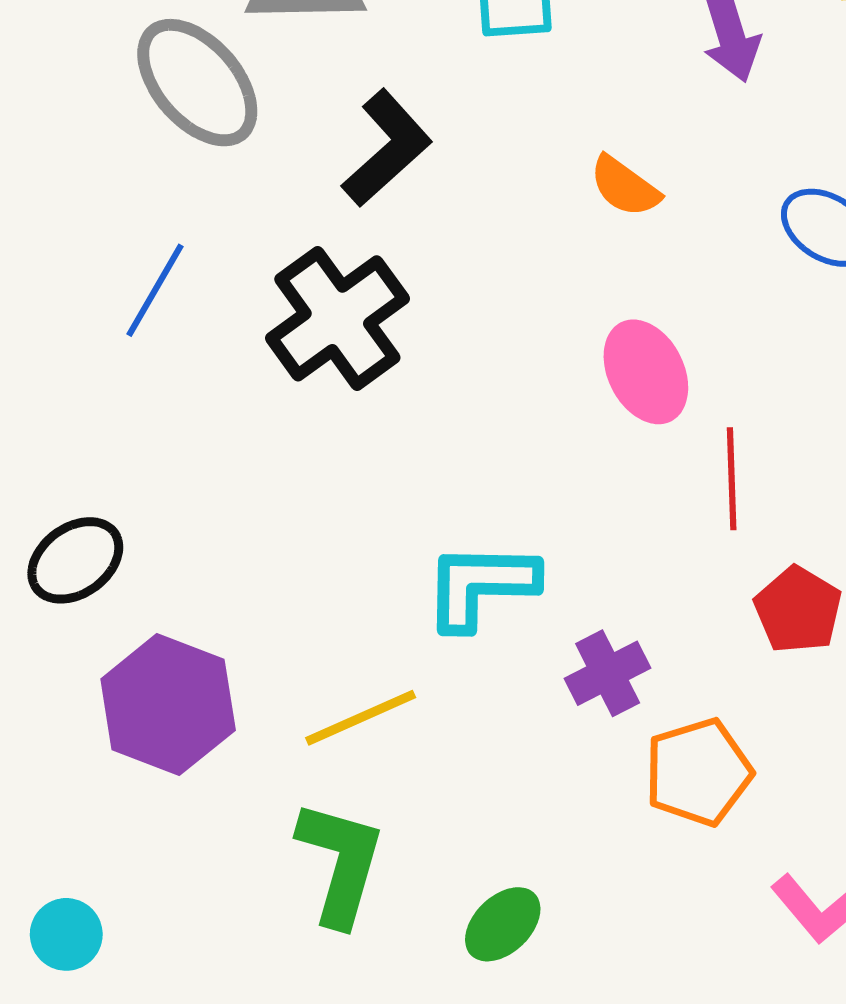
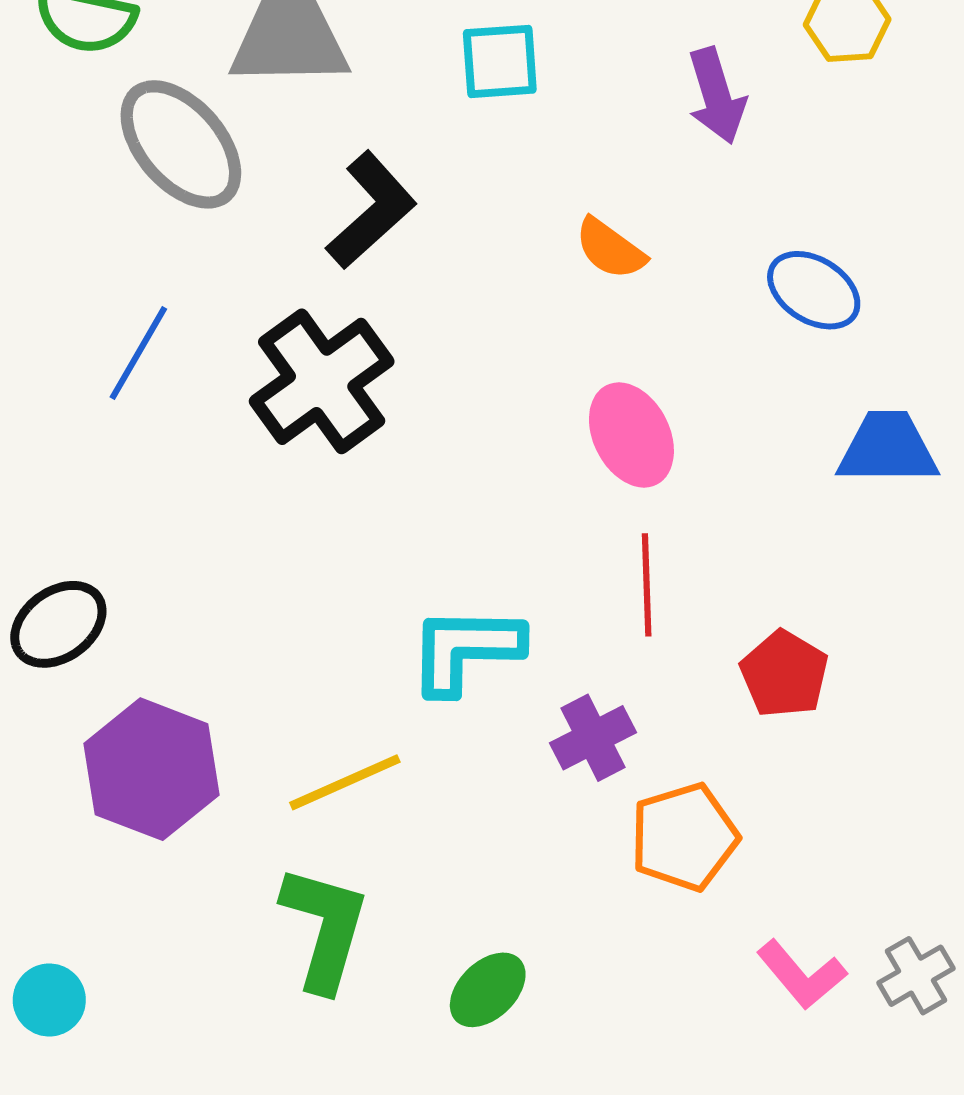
red line: (732, 479) -> (647, 585), moved

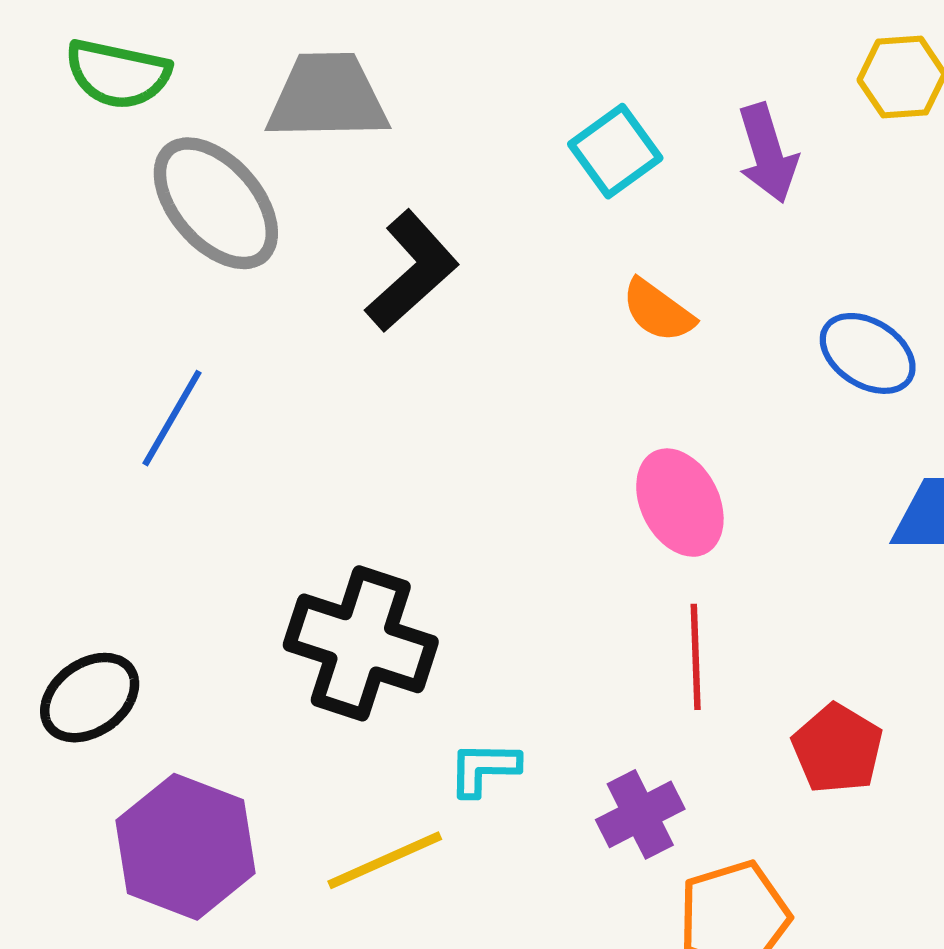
cyan square: (500, 61) -> (615, 151), moved, turned -32
black cross: (322, 381) -> (361, 643), moved, turned -36
cyan L-shape: (465, 650) -> (484, 768), moved, size x0.6

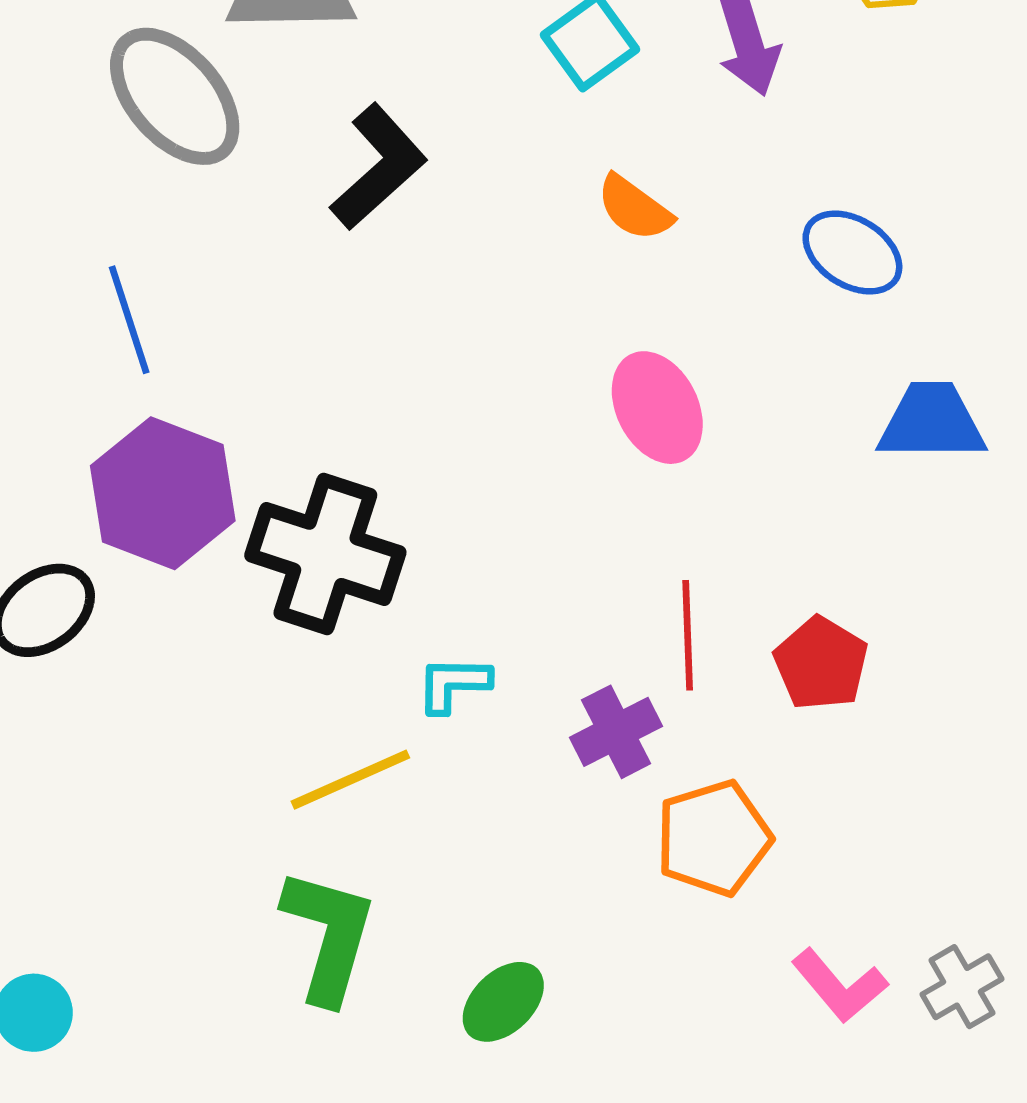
blue line: (172, 418) -> (129, 320), turned -48
red line: (696, 657) -> (688, 635), moved
purple hexagon: (186, 847) -> (163, 493), moved

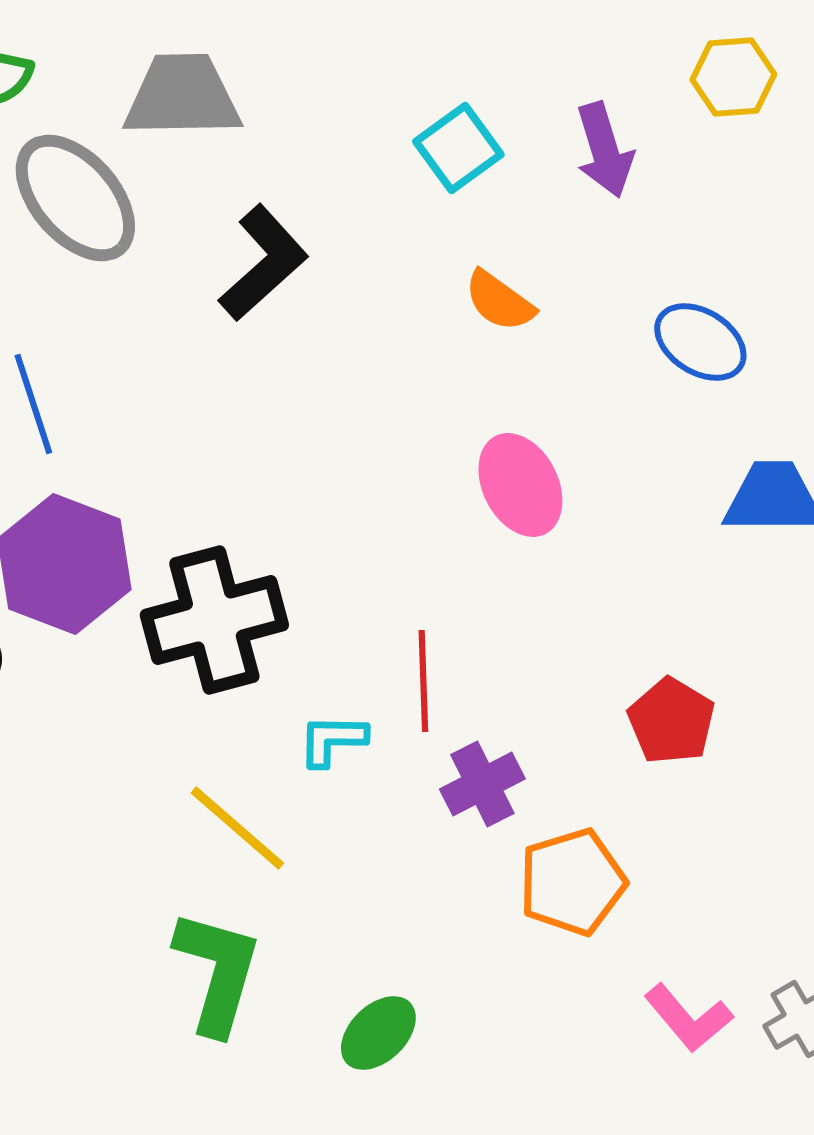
black cross: (325, 554) -> (214, 620), turned -33
red line: (688, 635) -> (423, 681), moved
yellow line: (350, 780) -> (237, 828), turned 65

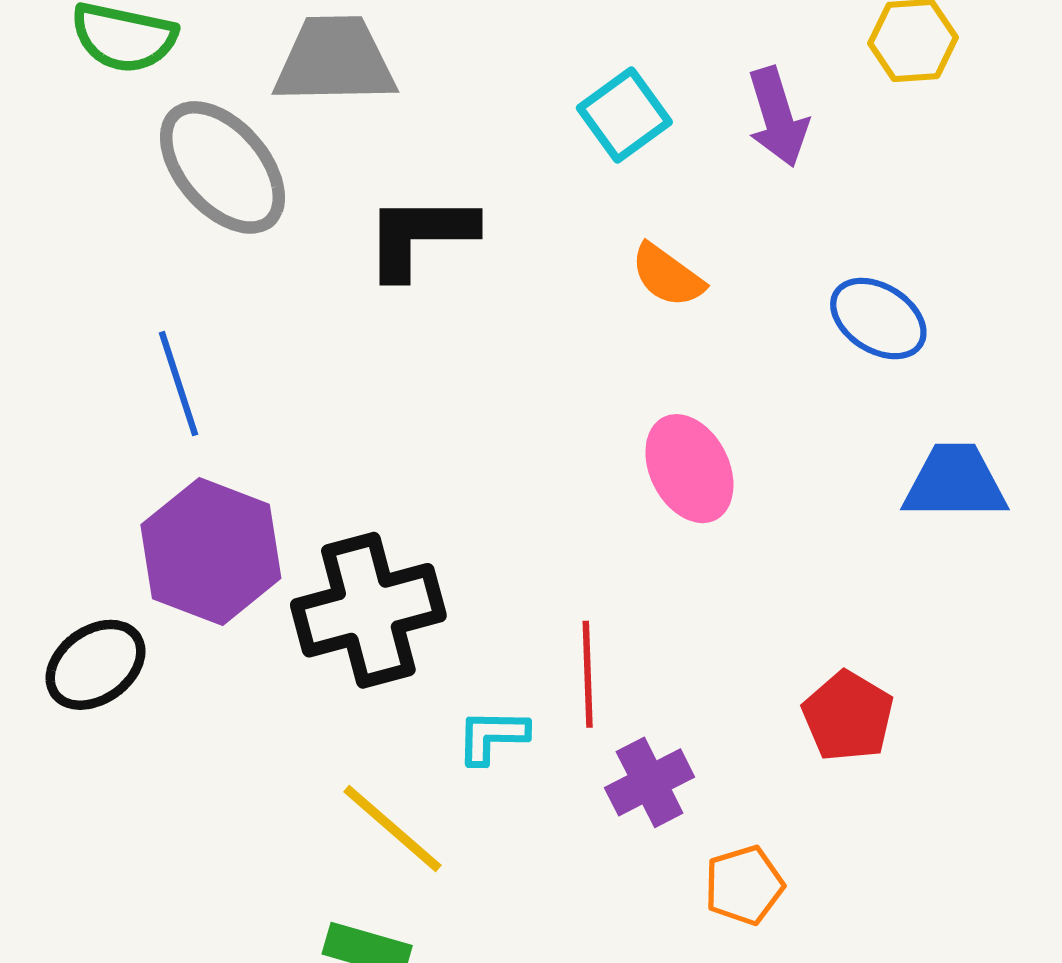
black L-shape: (263, 263) -> (420, 236), turned -138
orange pentagon: (572, 882) -> (744, 885), size x0.7

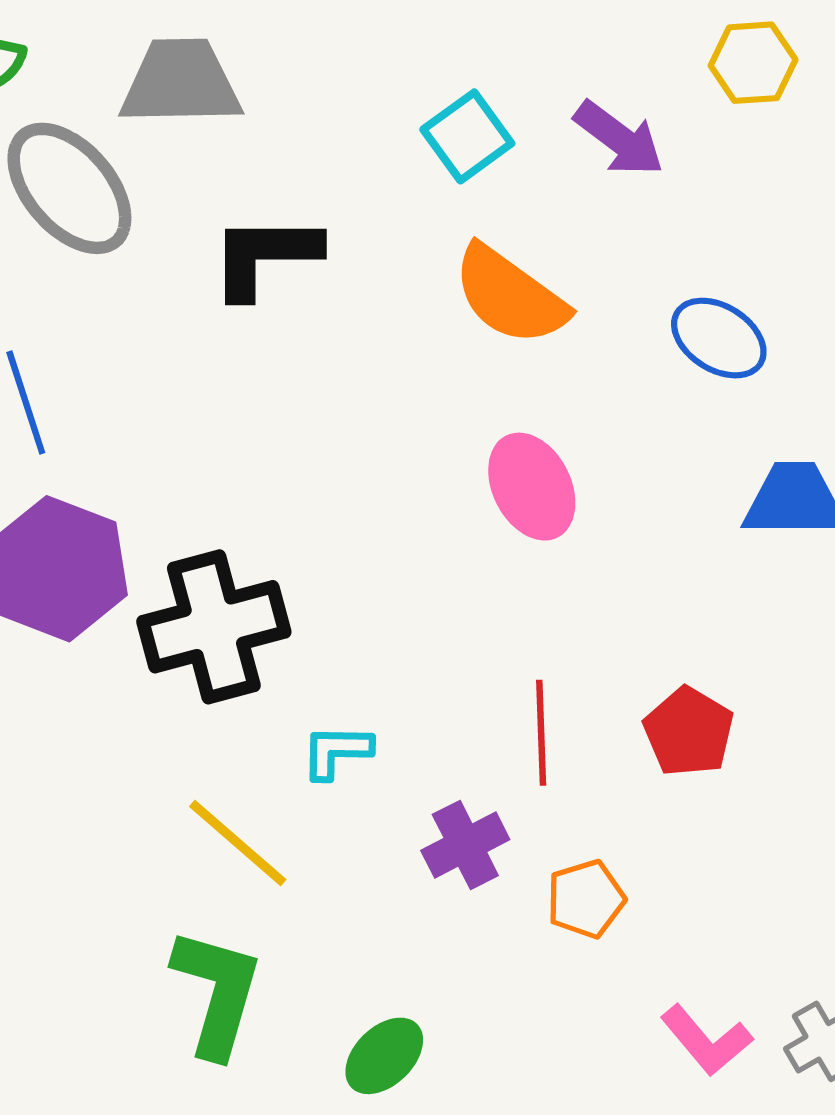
purple arrow: (778, 117) -> (619, 139), turned -36
orange semicircle: (667, 276) -> (510, 295), size x1.6
red line: (588, 674) -> (541, 733), moved
purple cross: (650, 782) -> (465, 845), moved

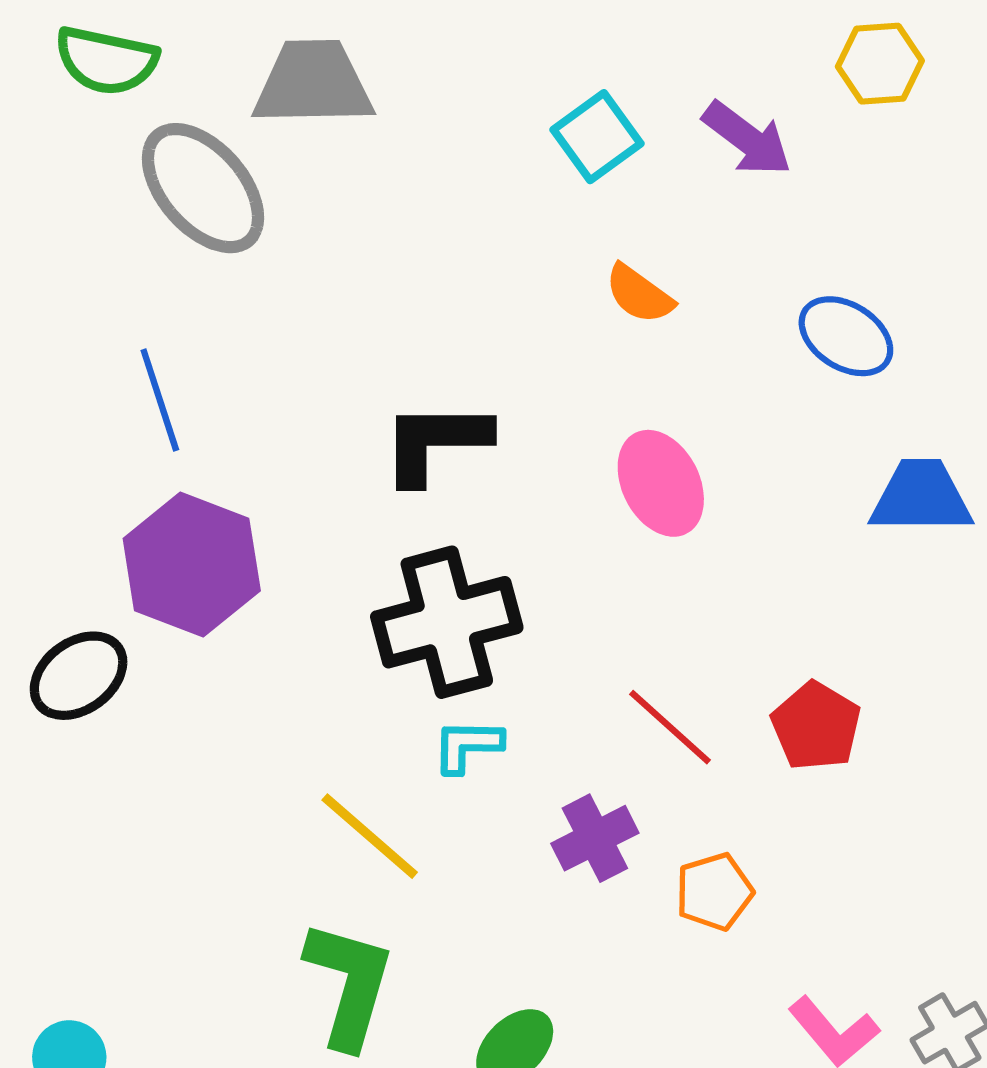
black L-shape: (265, 256) -> (435, 442), moved
orange semicircle: (510, 295) -> (639, 294), size x0.6
black cross: (214, 627) -> (447, 622), moved
red line: (541, 733) -> (670, 727), turned -46

